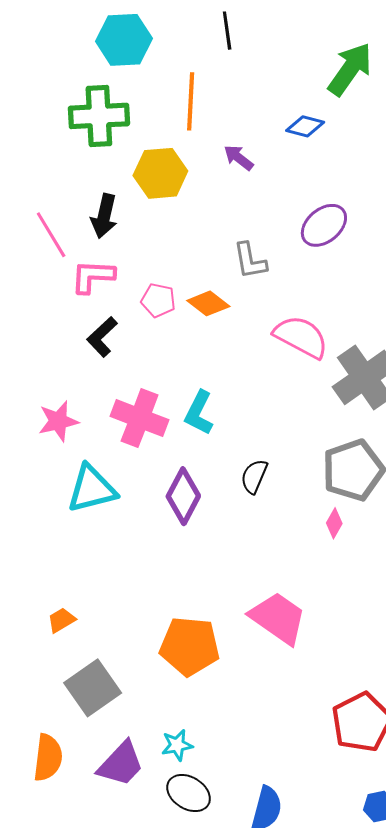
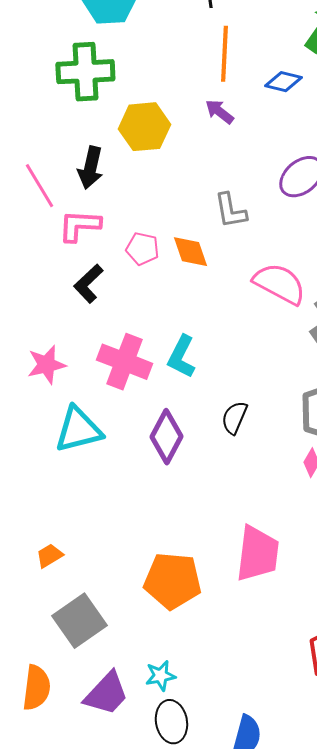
orange line: (191, 101) -> (224, 54), moved
orange diamond: (208, 303) -> (190, 252), turned 33
pink trapezoid: (278, 618) -> (257, 554), turned 62
black ellipse: (189, 793) -> (171, 722), turned 48

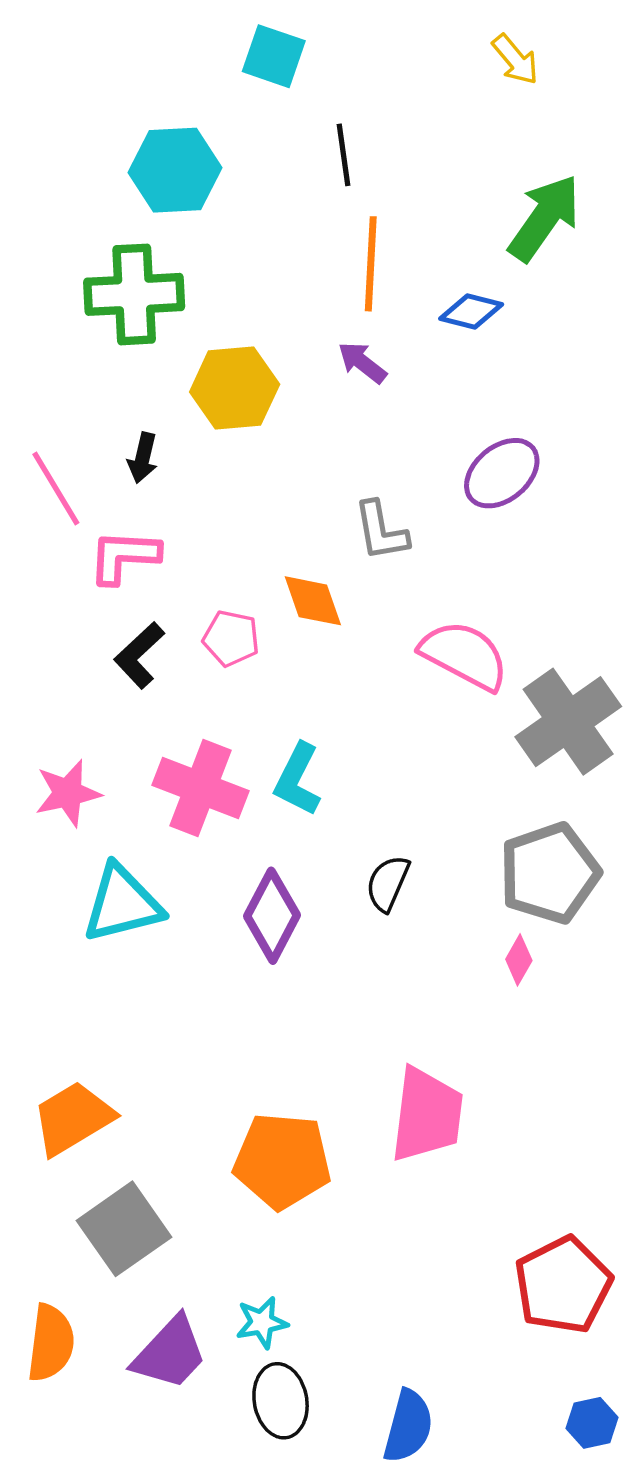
black arrow: (90, 168) -> (143, 458), size x0.7
pink pentagon: (142, 249) -> (231, 638), moved
orange trapezoid: (49, 556) -> (73, 1118), size x1.8

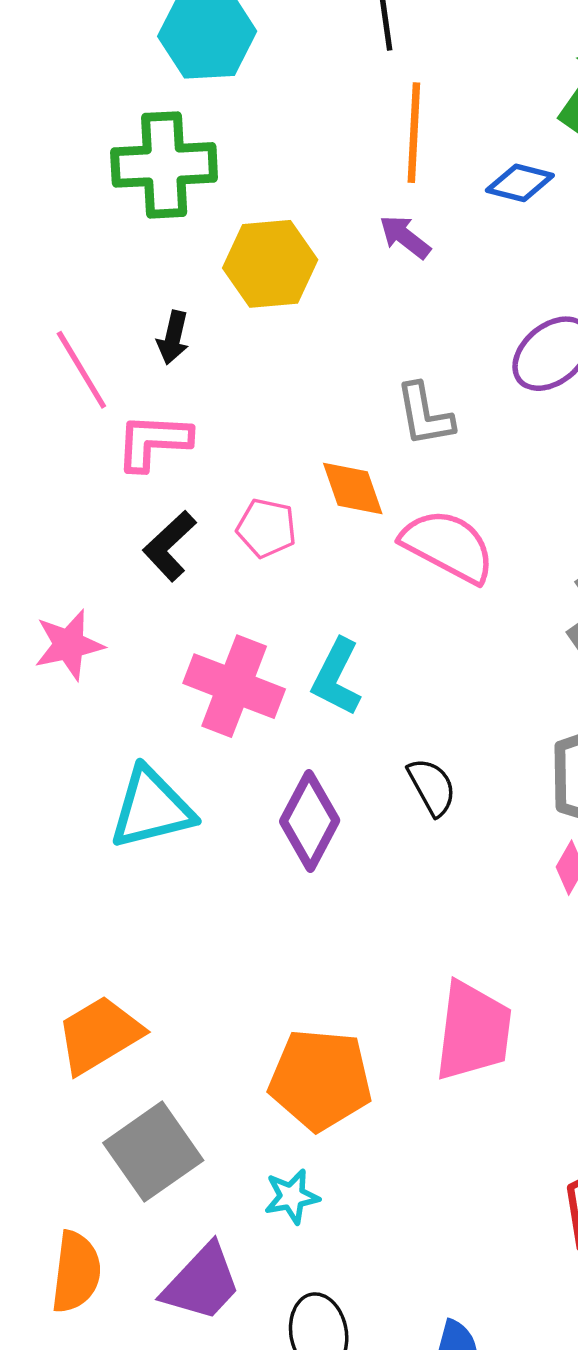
pink semicircle: (464, 655) -> (448, 546), moved
pink star: (68, 793) -> (69, 645), moved
black semicircle: (388, 883) -> (432, 787), turned 128
cyan star: (262, 1322) -> (292, 1197), moved

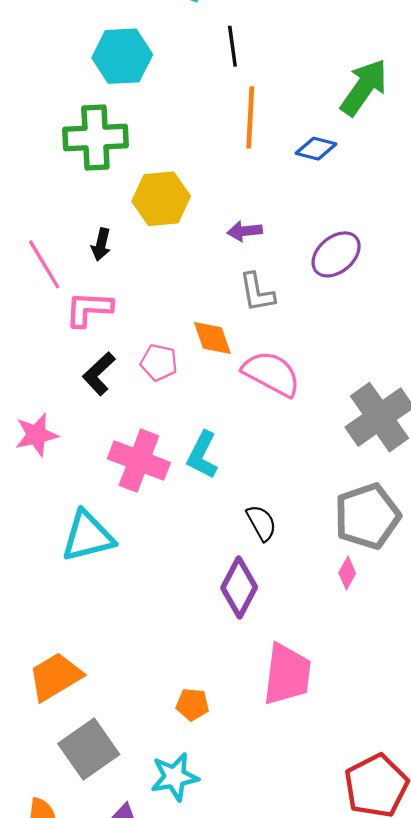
purple arrow: (405, 237) -> (245, 231), moved, turned -44
purple diamond: (310, 821) -> (239, 588), moved
orange pentagon: (320, 1080) -> (192, 704), size x0.5
cyan star: (292, 1197) -> (175, 777), size x1.4

